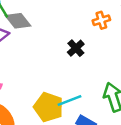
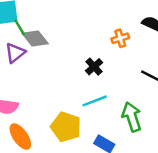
cyan line: (69, 100) -> (95, 101), moved

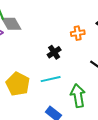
yellow pentagon: (66, 127) -> (18, 84), moved

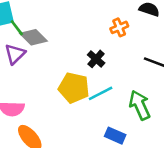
yellow pentagon: (18, 84) -> (74, 88), moved

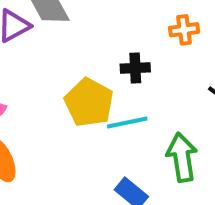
black cross: (96, 59) -> (135, 68), turned 30

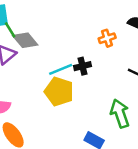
cyan line: (127, 123) -> (61, 69), moved

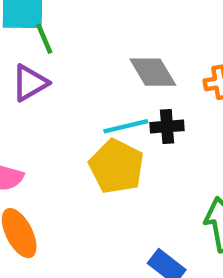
gray diamond: (25, 40) -> (153, 72), moved

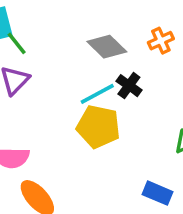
black cross: (167, 127) -> (129, 86), turned -35

